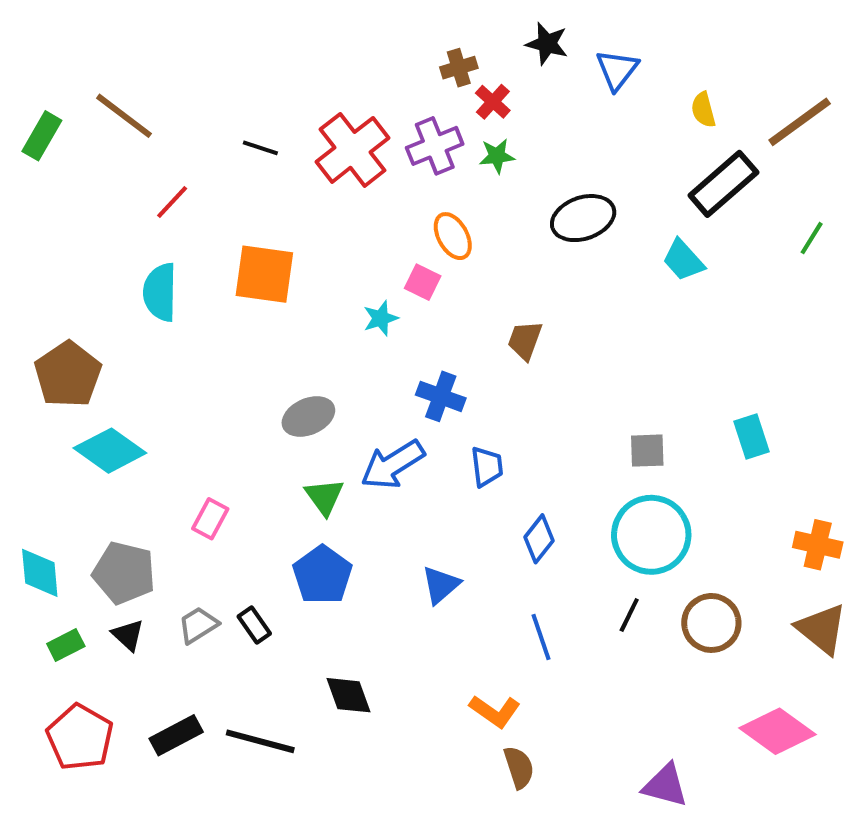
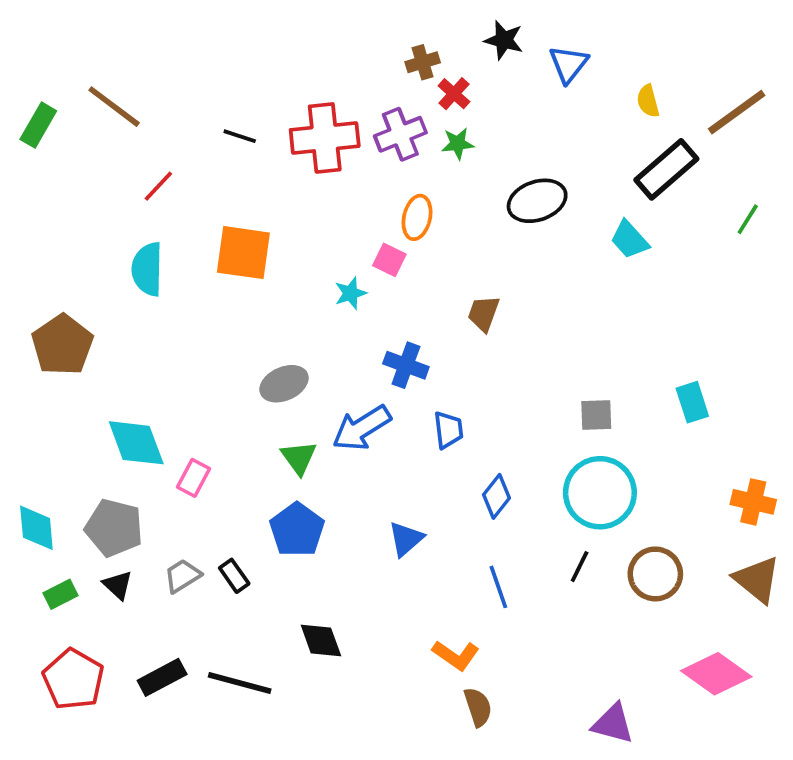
red cross: (353, 150) -> (325, 138), turned 32
orange ellipse: (453, 236) -> (417, 217), turned 42
cyan diamond: (110, 451) -> (136, 443), moved, turned 34

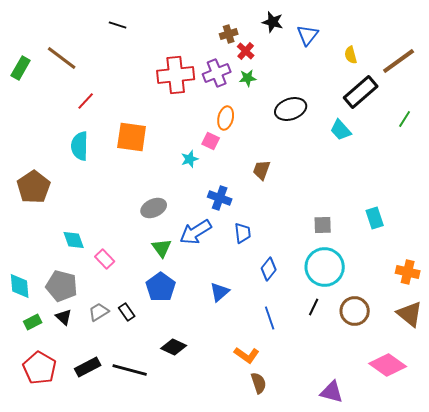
black line: (240, 136) -> (118, 25), moved
cyan diamond: (136, 443) -> (74, 240), size x0.7
pink rectangle: (193, 478) -> (105, 259), turned -72
black diamond: (321, 640) -> (174, 347), turned -45

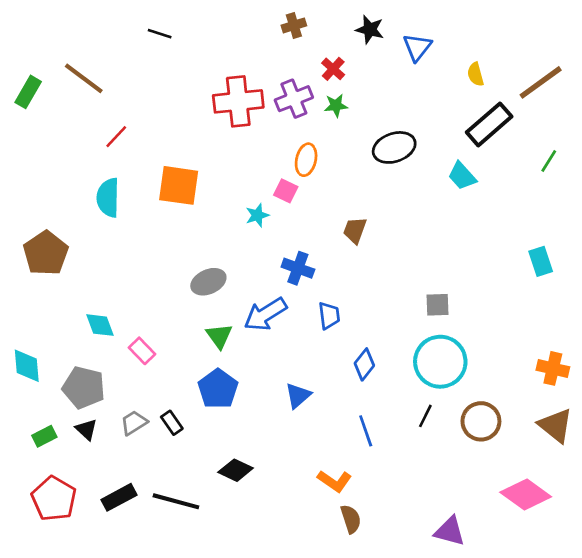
brown cross: (229, 34) -> (294, 25), moved
cyan rectangle: (375, 218) -> (541, 261), moved
cyan diamond: (20, 286) -> (27, 366), moved

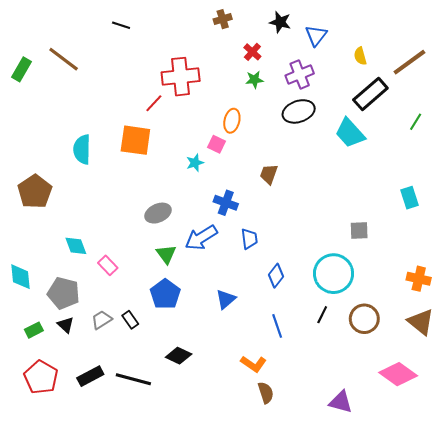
purple cross: (294, 99) -> (300, 75), moved
red line: (116, 137) -> (154, 103), moved
cyan trapezoid: (462, 176) -> (350, 133), size x1.4
gray square: (438, 305) -> (359, 230), moved

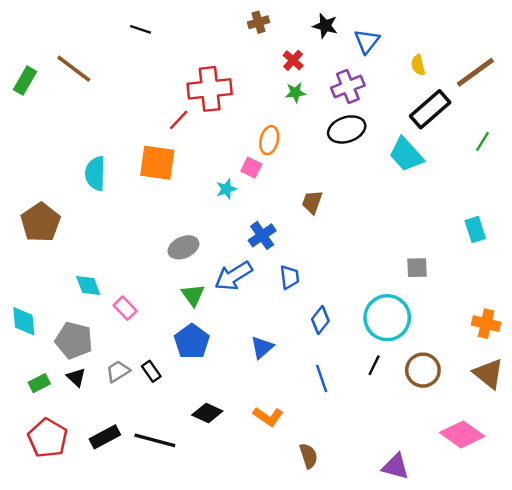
blue cross: (226, 203) -> (262, 235), turned 35
orange L-shape: (253, 364) -> (268, 417), moved

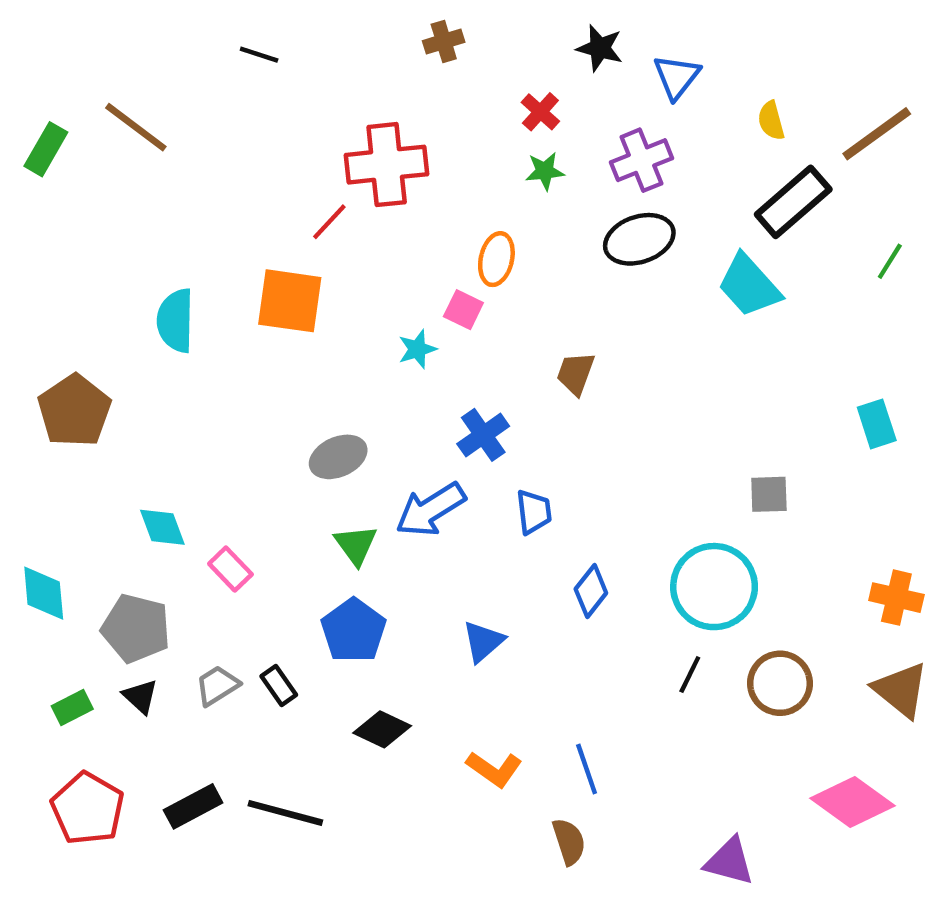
brown cross: (259, 22) -> (444, 41), moved
blue line: (322, 378) -> (587, 769), moved
black diamond: (207, 413) -> (382, 729), moved

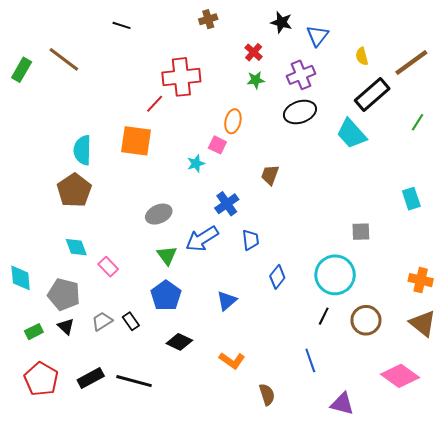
brown pentagon: (74, 411) -> (74, 190), moved
blue line: (587, 769) -> (310, 360), moved

